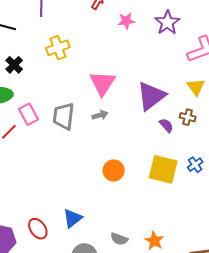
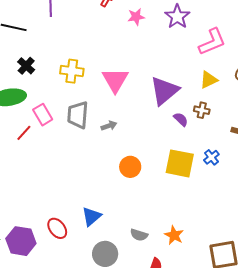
yellow cross: (58, 48) -> (72, 71), moved, turned 30
yellow triangle: (196, 87) -> (209, 80), turned 42
gray arrow: (100, 115) -> (109, 126), moved

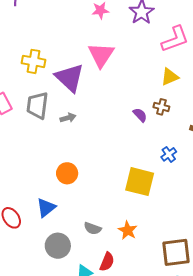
pink triangle: (115, 80) -> (101, 55), moved
purple triangle: (164, 91) -> (70, 78), moved, turned -40
yellow square: (180, 163) -> (140, 182), moved
orange circle: (130, 167) -> (67, 173), moved

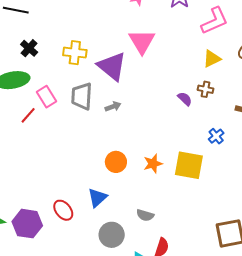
orange star: (128, 230) -> (153, 164), moved, turned 30

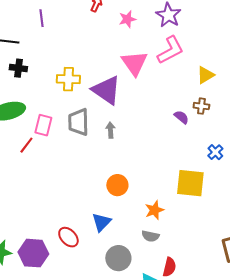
pink L-shape: (215, 21) -> (170, 50), moved
black cross: (29, 48) -> (18, 68), moved, turned -30
pink rectangle: (47, 97) -> (43, 125), turned 50
gray arrow: (113, 107) -> (110, 130), turned -70
orange star: (153, 164) -> (154, 210), moved

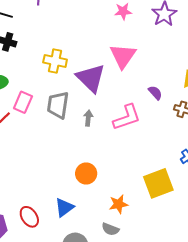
pink L-shape: (170, 50) -> (127, 117), moved
purple semicircle: (181, 117) -> (155, 93), moved
yellow square: (190, 183) -> (158, 183), turned -36

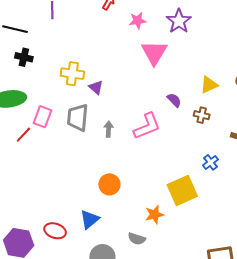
pink triangle: (123, 56) -> (154, 53), moved
purple triangle: (91, 78) -> (96, 87), moved, size x0.5
orange star: (119, 204) -> (154, 215), moved
red ellipse: (29, 217) -> (55, 231), turned -35

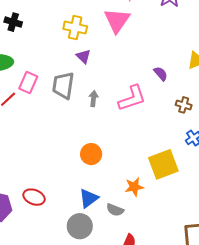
pink triangle: (154, 53) -> (117, 21), moved
yellow cross: (72, 74) -> (75, 28), moved
brown cross: (202, 115) -> (184, 105), moved
blue triangle: (90, 219) -> (89, 198), moved

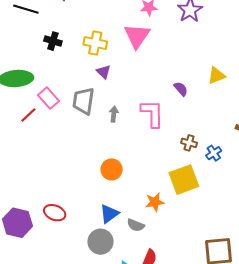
black cross: (13, 22) -> (53, 41), moved
pink rectangle: (28, 82) -> (48, 98), turned -65
pink L-shape: (132, 98) -> (152, 113), turned -72
brown cross: (184, 105) -> (189, 143), moved

